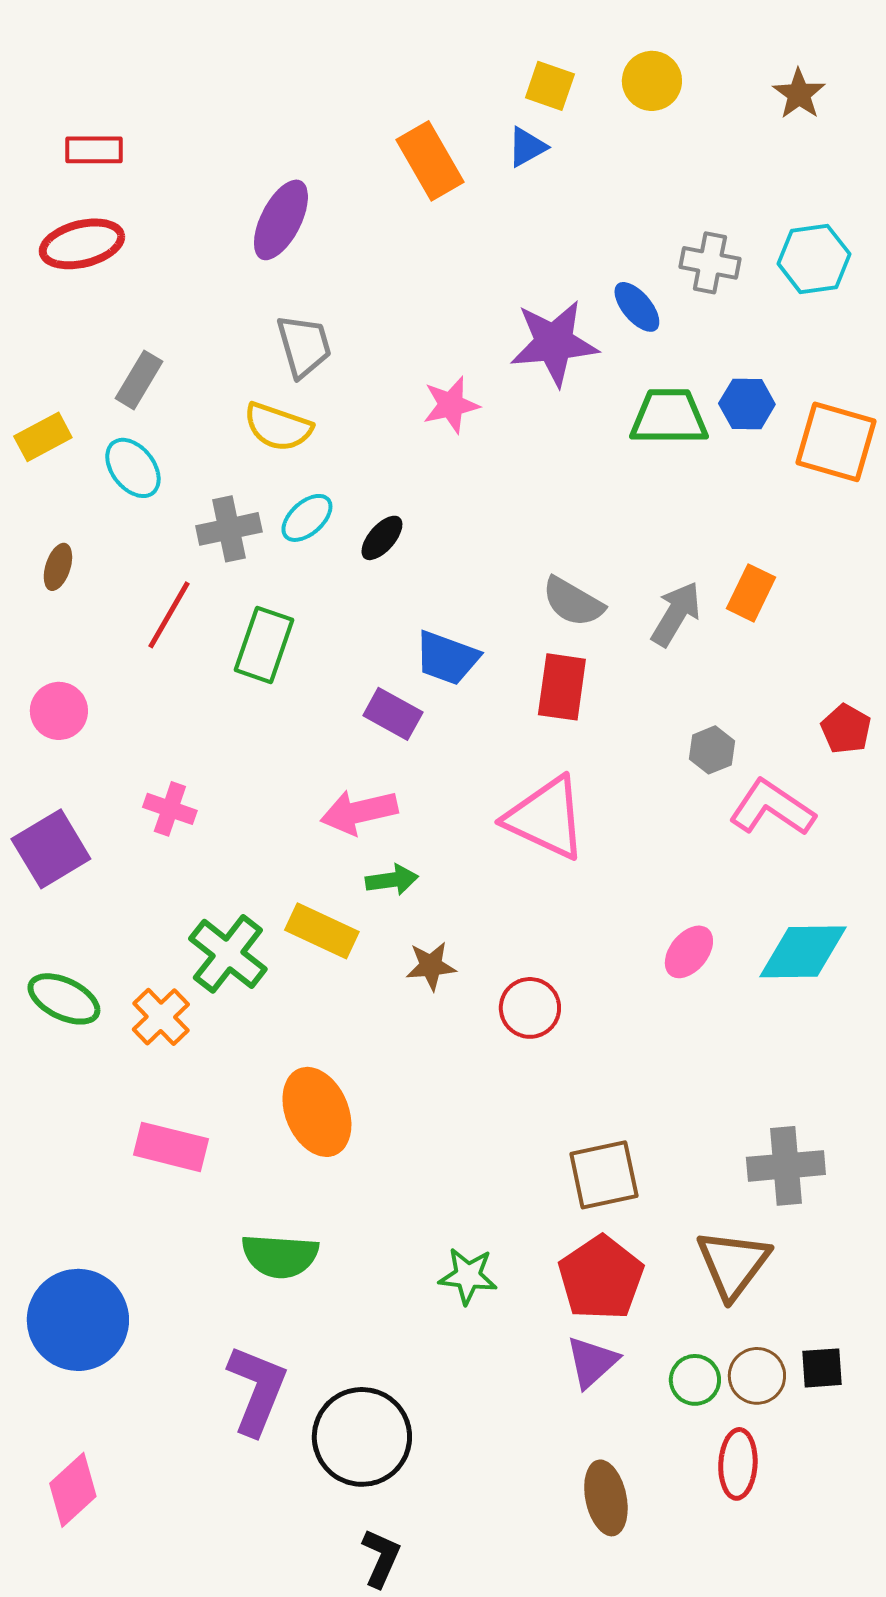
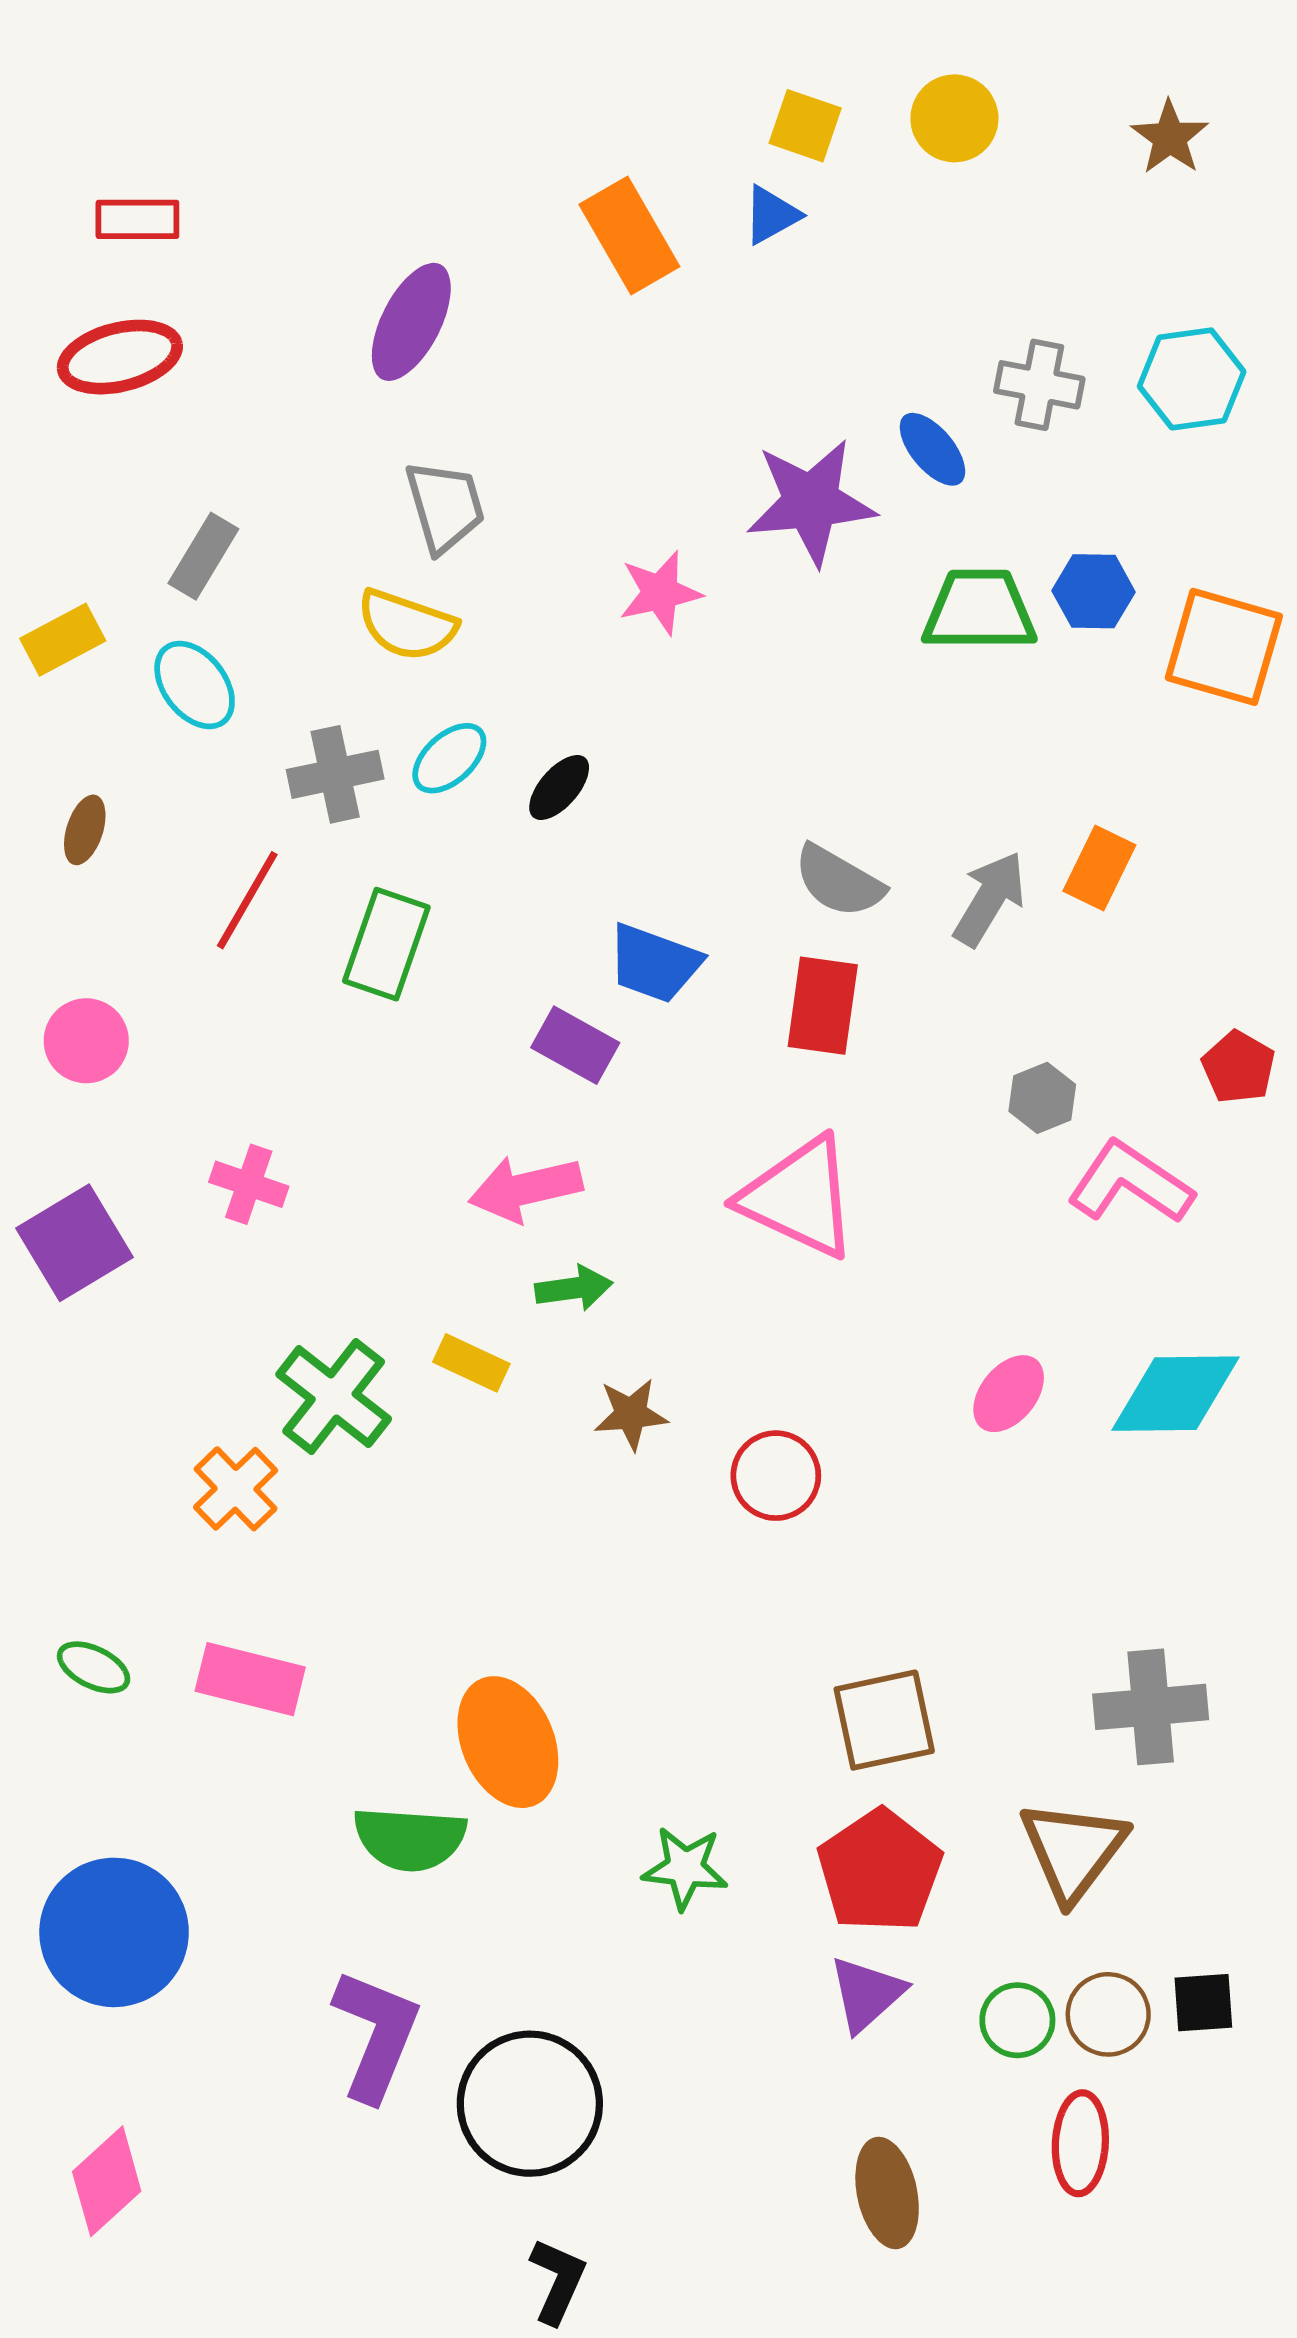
yellow rectangle: (322, 931) -> (471, 1363), size x0.7
green ellipse: (64, 999) -> (94, 1667), moved, size x0.7
orange ellipse: (317, 1112) -> (508, 1742), moved

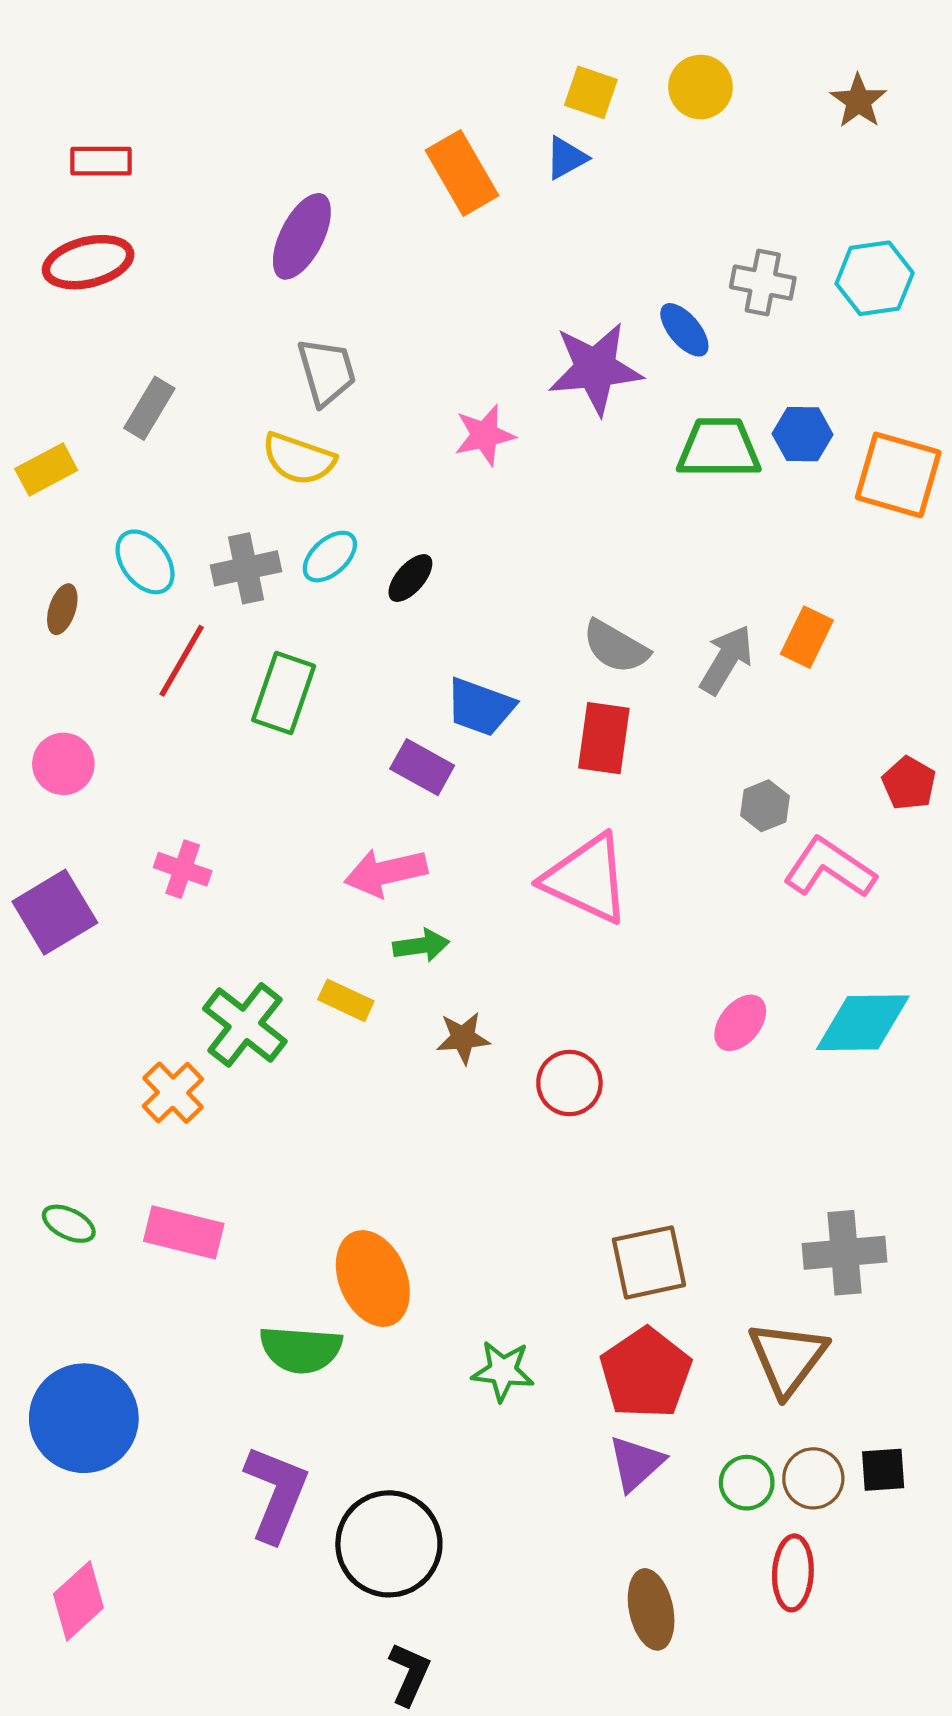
cyan ellipse: (195, 685) -> (145, 562), moved

